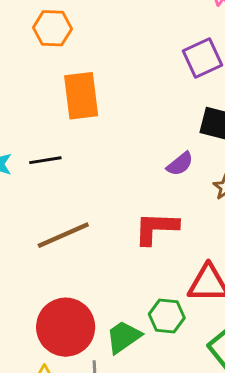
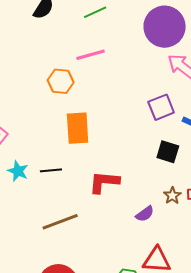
purple semicircle: (180, 164) -> (145, 214), moved
red L-shape: (156, 228) -> (104, 182), moved

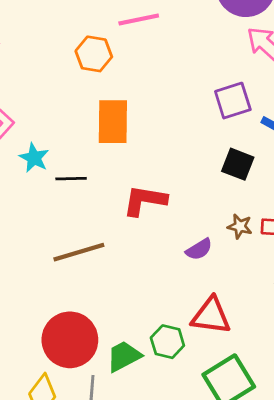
cyan star: (18, 171) -> (34, 158), moved
brown star: (172, 196) -> (240, 226), turned -30

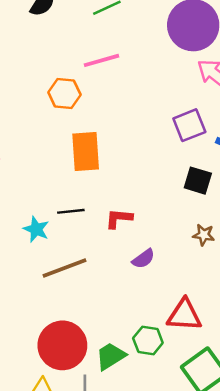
cyan star: (34, 158) -> (36, 229), moved
black line: (71, 179) -> (71, 211), moved
red L-shape: (145, 200) -> (119, 218), size x0.7
purple semicircle: (199, 249) -> (143, 259), moved

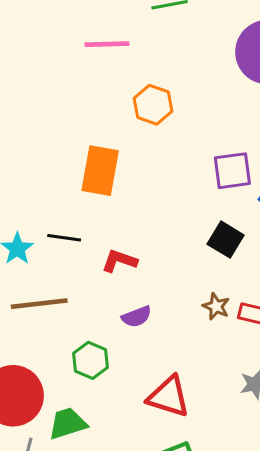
pink line: (102, 60) -> (107, 44), moved
orange hexagon: (64, 94) -> (153, 105), moved
green hexagon: (148, 341) -> (90, 360), moved

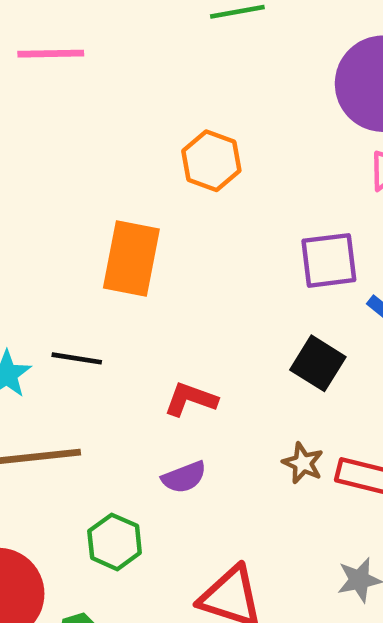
pink line: (107, 44) -> (51, 54), moved
red L-shape: (119, 261) -> (191, 399), moved

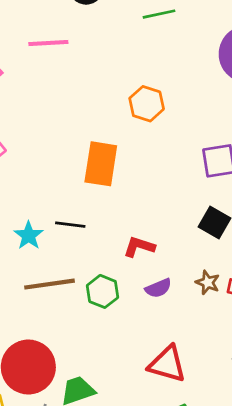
purple semicircle: (184, 477) -> (158, 288), moved
green hexagon: (115, 542) -> (103, 291), moved

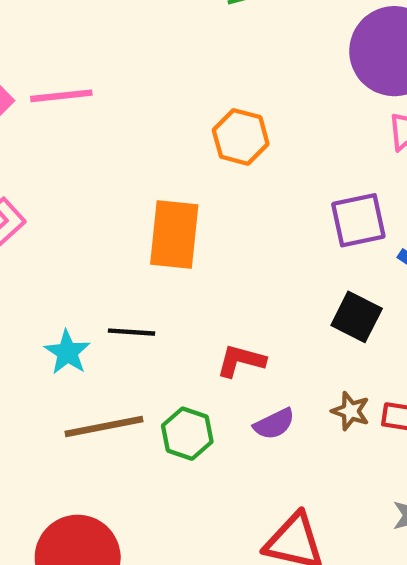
pink line: (48, 43) -> (61, 96), moved

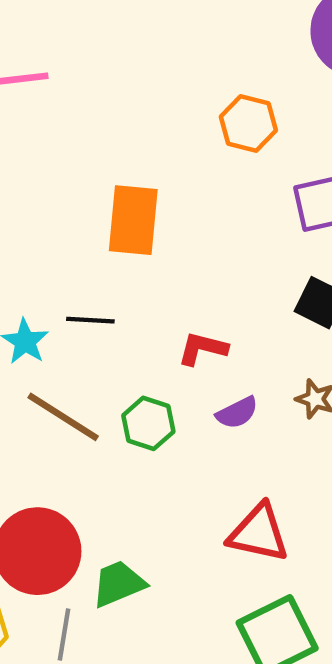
orange hexagon: (241, 137) -> (248, 124), moved
brown line: (104, 426) -> (63, 417), turned 44

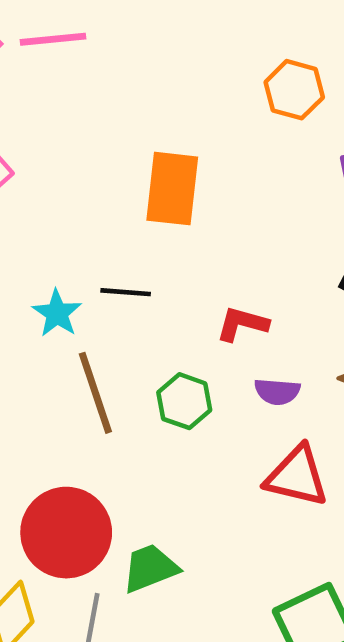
purple semicircle: (237, 413) -> (277, 392), turned 30
brown line: (63, 417) -> (95, 393), turned 38
red triangle: (259, 533) -> (297, 476), moved

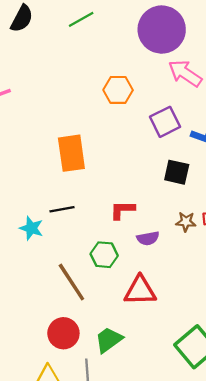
brown line: (95, 393) -> (71, 282), moved
red triangle: (297, 476) -> (140, 291), moved
red circle: (66, 533) -> (63, 333), size x0.7

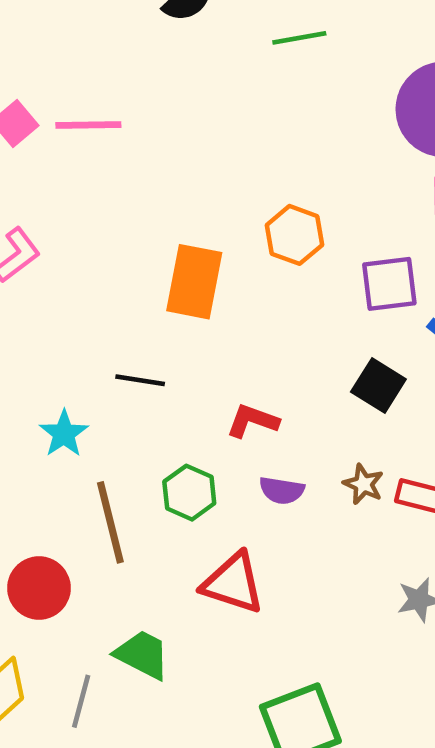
orange hexagon: (118, 90) -> (295, 235), moved
cyan star: (31, 228) -> (64, 434), moved
red circle: (63, 333) -> (39, 588), moved
green trapezoid: (109, 340) -> (142, 655), turned 44

